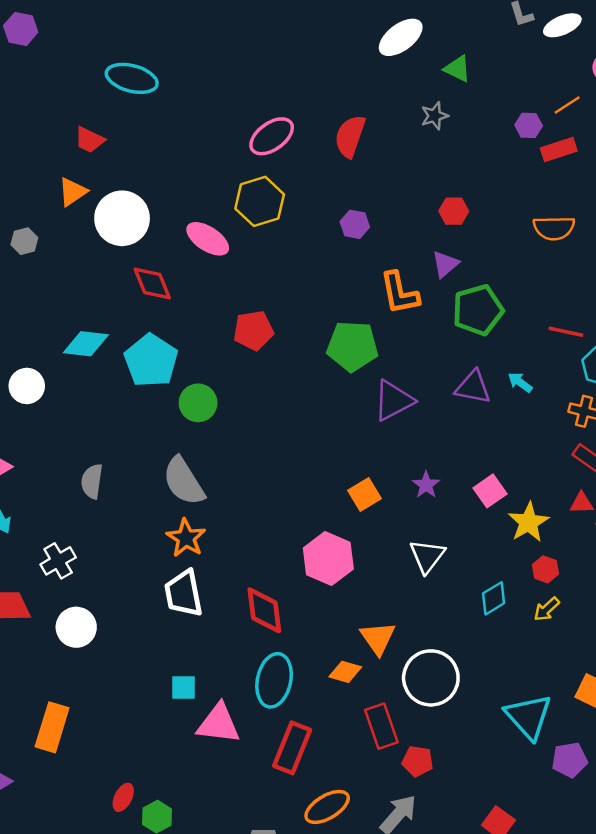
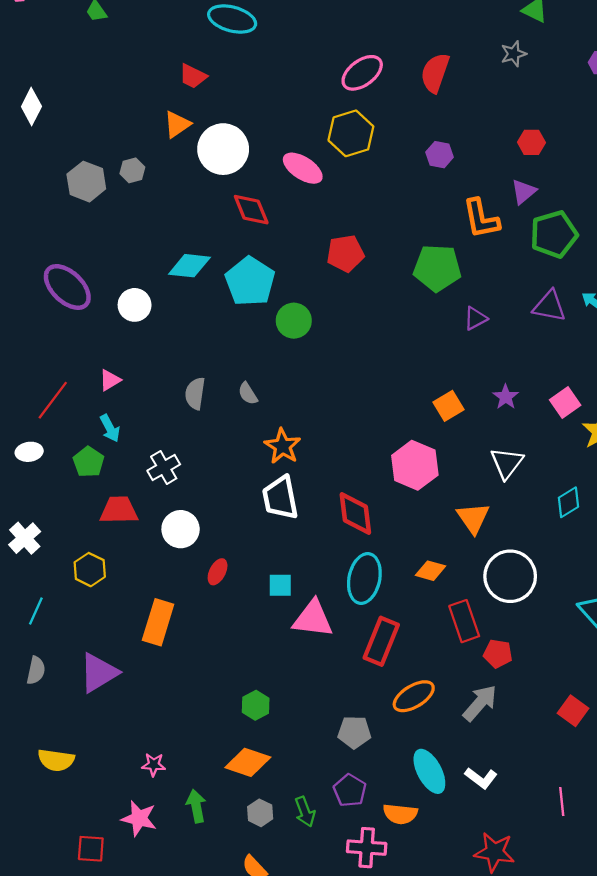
purple triangle: (393, 400) -> (475, 318), size x0.6
gray semicircle: (184, 481) -> (248, 393), moved, size x0.5
orange triangle: (378, 638) -> (473, 518), moved
red ellipse: (123, 797) -> (218, 572), moved

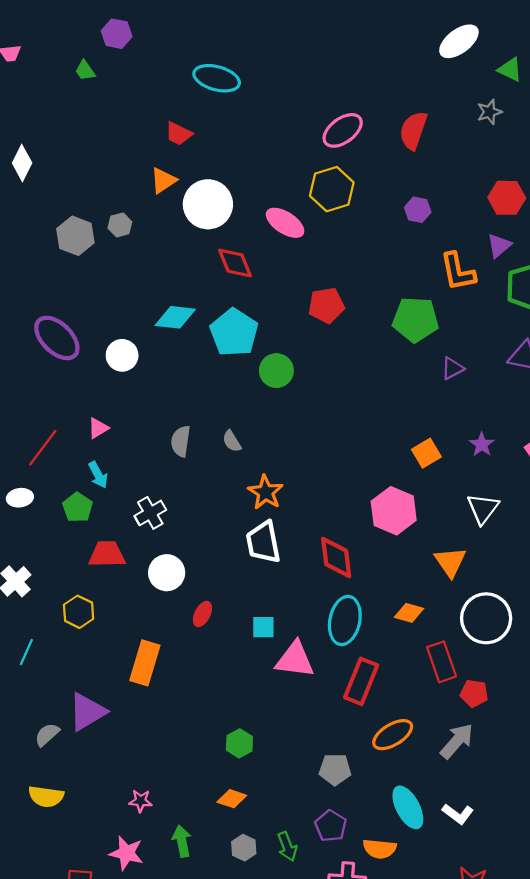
red hexagon: (531, 142) -> (507, 198), size x1.4
gray semicircle: (36, 670) -> (47, 735), moved, turned -144
orange diamond: (248, 762) -> (232, 799), size x0.7

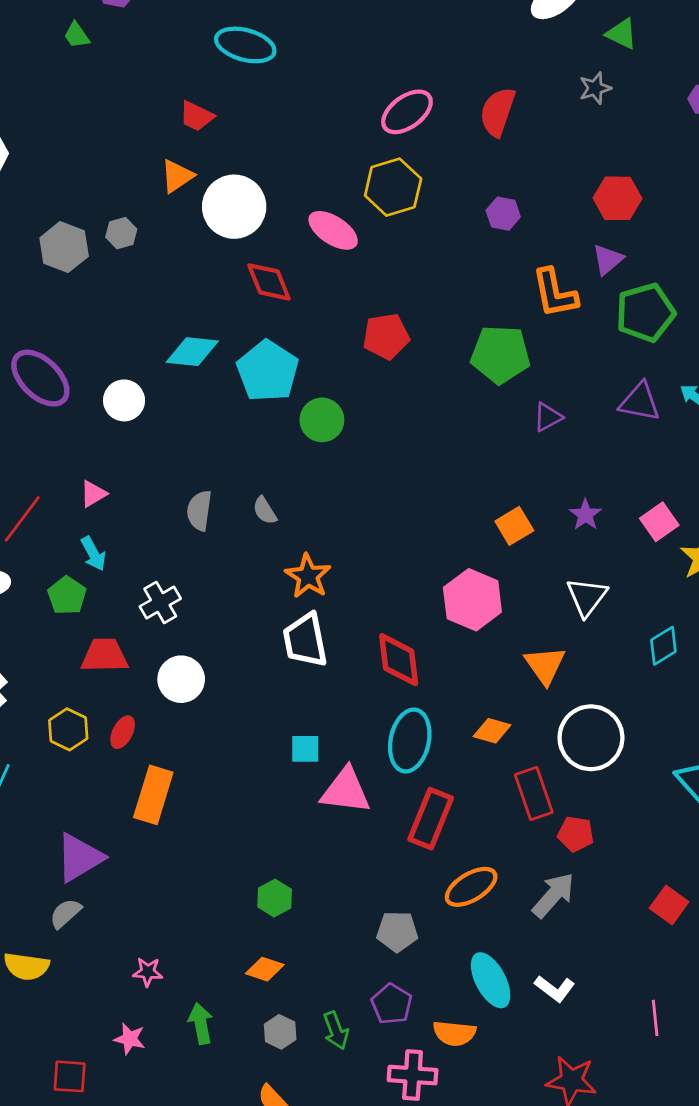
red ellipse: (202, 614) -> (123, 732), moved
gray semicircle: (47, 735) -> (65, 913), moved
pink star: (126, 853) -> (130, 1039), size x0.7

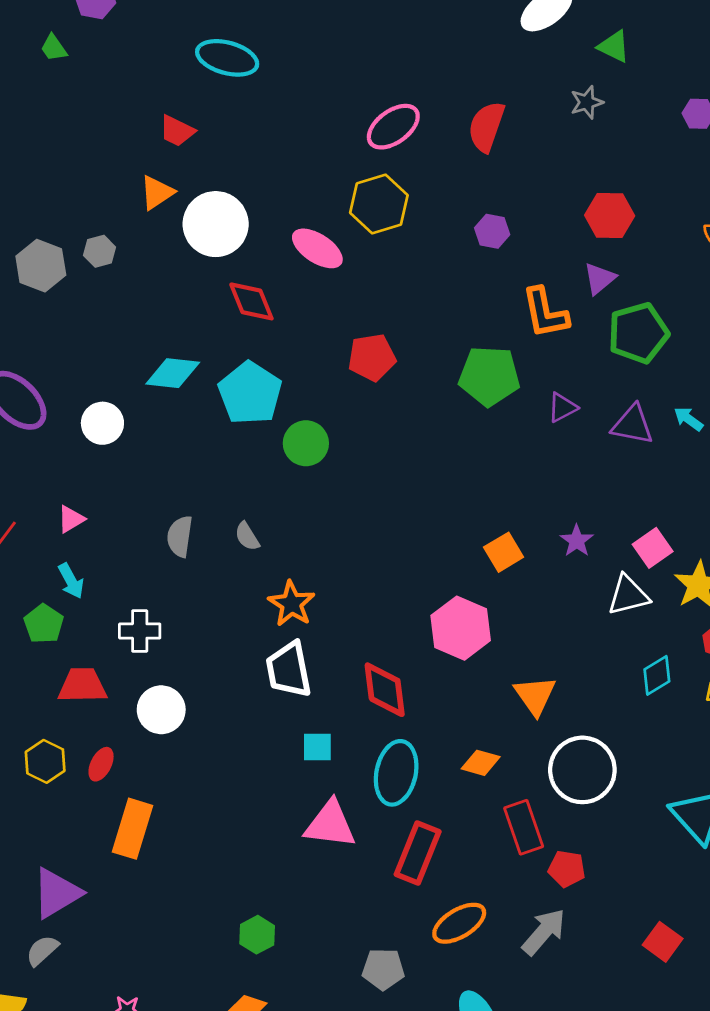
purple triangle: (548, 417) -> (562, 407), moved
white triangle: (587, 597) -> (628, 595), moved, turned 39
white cross: (160, 603) -> (140, 631), turned 30
cyan square: (305, 749) -> (317, 747), moved

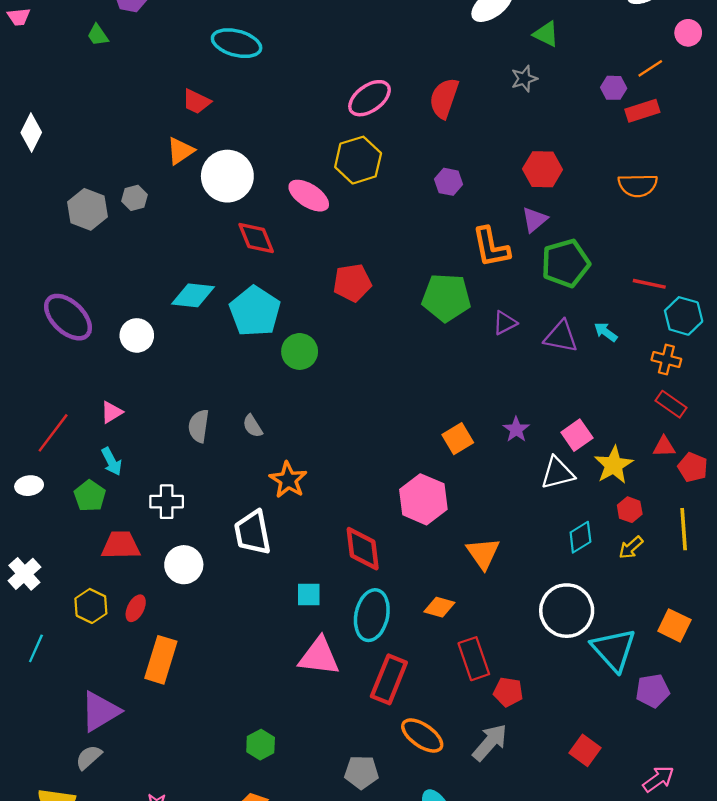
white trapezoid: (289, 670) -> (253, 533), moved
white circle: (582, 770) -> (567, 611), moved
orange ellipse: (459, 923) -> (422, 735), turned 66

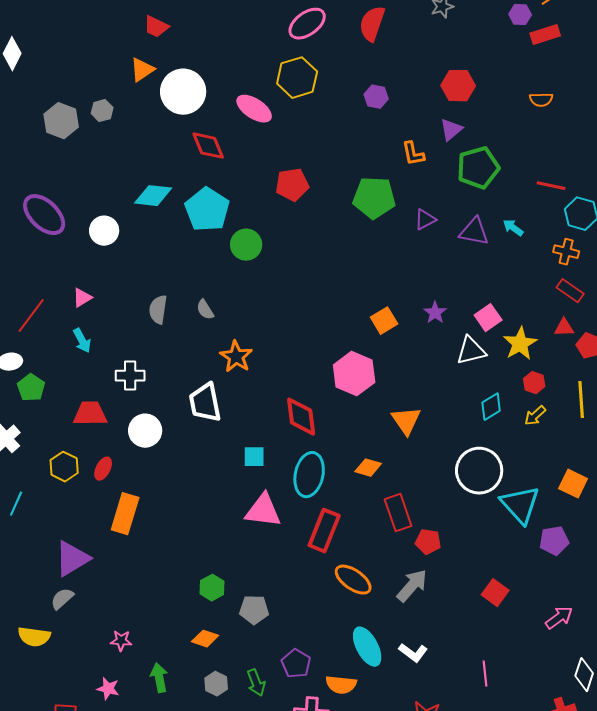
orange semicircle: (638, 185) -> (541, 100), size x0.7
orange L-shape: (491, 247) -> (413, 154), size x0.7
green pentagon: (90, 496) -> (31, 388), moved
gray pentagon: (361, 772) -> (254, 610), moved

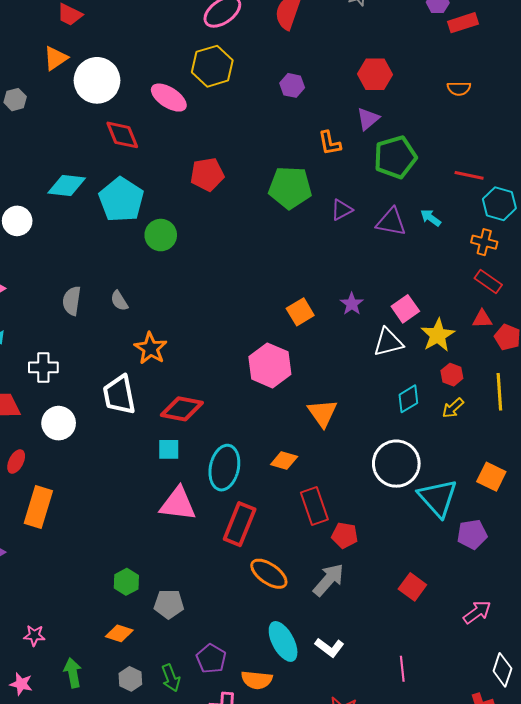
red diamond: (301, 417) -> (182, 409), moved, turned -72

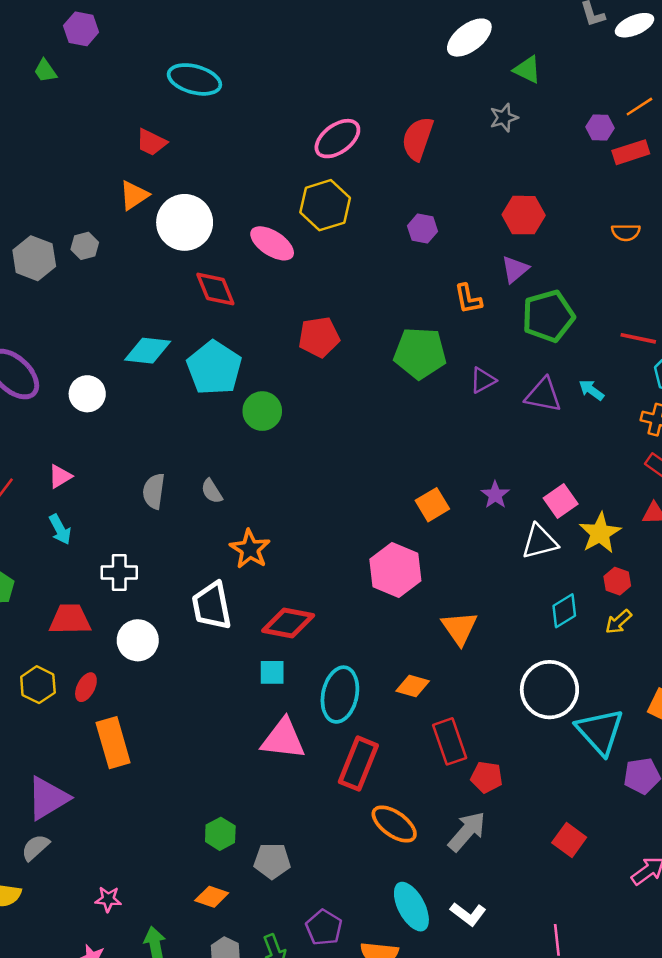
orange rectangle: (38, 507) -> (113, 743), turned -33

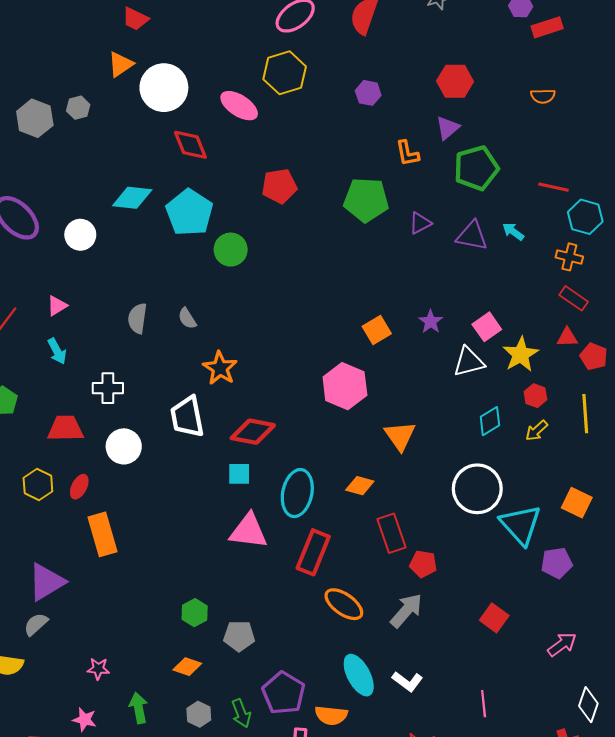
purple pentagon: (324, 928) -> (284, 693), size x1.4

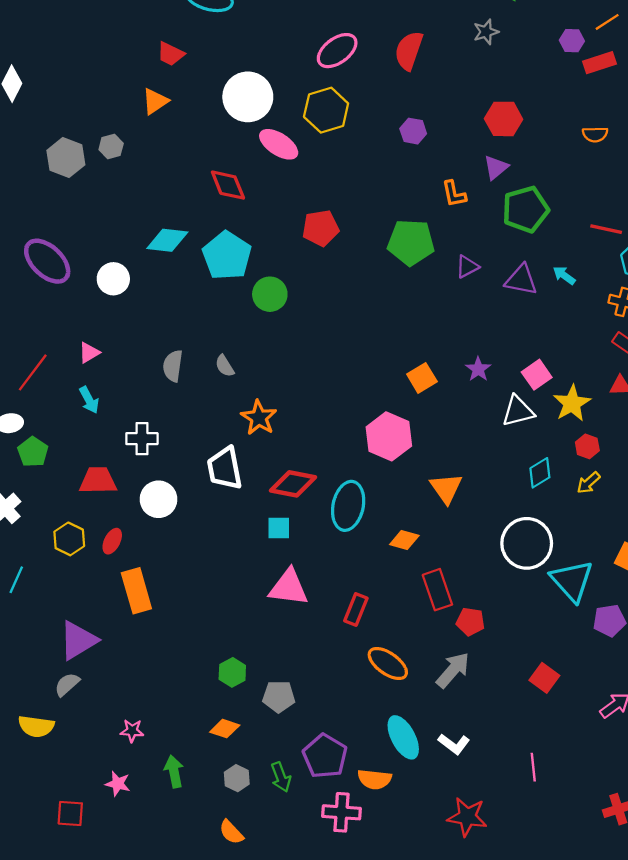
white circle: (164, 88) -> (248, 97), moved
cyan ellipse: (297, 493) -> (348, 506), moved
red rectangle: (313, 552) -> (356, 609), size x0.7

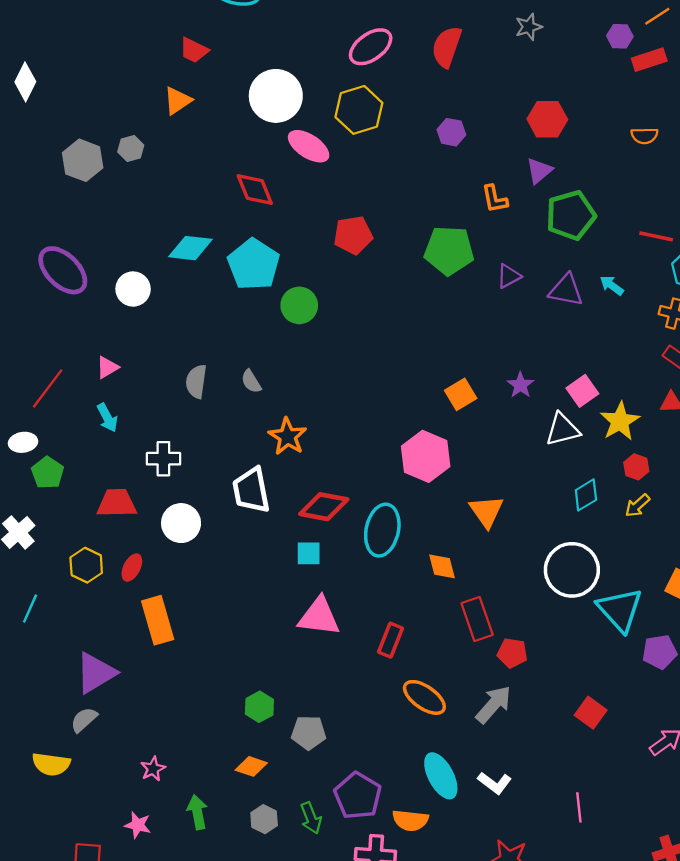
orange diamond: (404, 540) -> (442, 566), turned 60
pink star: (132, 731) -> (153, 769), turned -30

